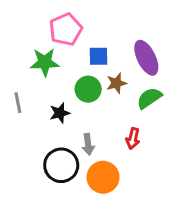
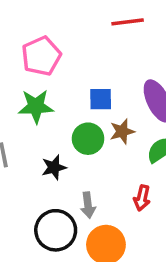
pink pentagon: (66, 29) -> (41, 56), moved

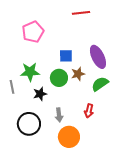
green star: (36, 106) -> (30, 72), moved
black circle: (56, 230) -> (29, 124), moved

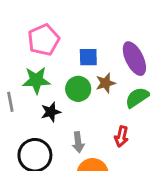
pink pentagon: (33, 32) -> (44, 40), moved

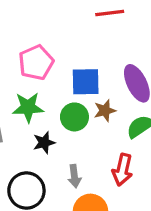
blue square: (88, 57) -> (86, 82), size x1.4
red arrow: (121, 136) -> (122, 170), size x1.4

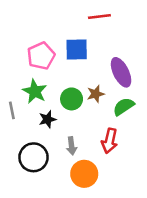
blue square: (86, 82) -> (77, 49), moved
green star: (28, 107) -> (35, 91), turned 30

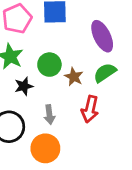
brown star: (96, 94) -> (74, 77), moved, turned -30
orange circle: (84, 174) -> (45, 148), moved

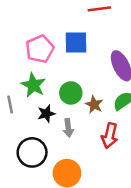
gray arrow: (49, 115) -> (68, 128), moved

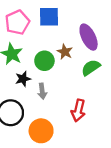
brown star: (94, 105) -> (65, 52), moved
red arrow: (110, 136) -> (78, 110), moved

